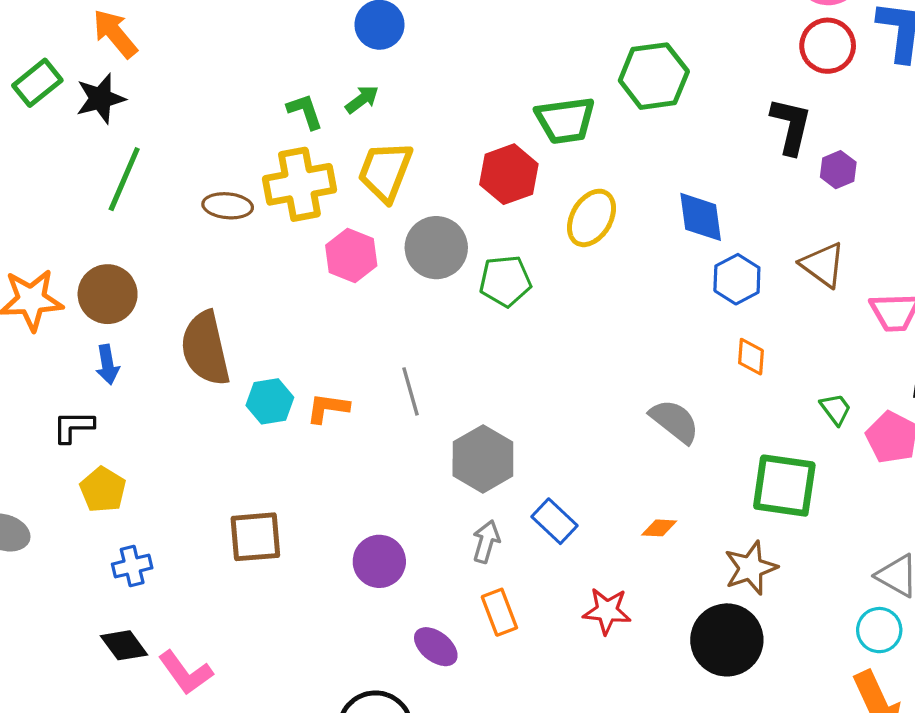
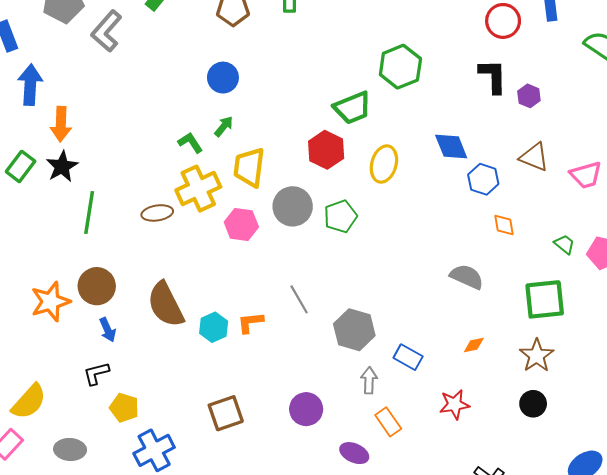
orange arrow: (115, 34) -> (61, 124), turned -124
blue cross: (132, 566) -> (154, 450), size x1.6
black circle: (727, 640) -> (533, 404), size x0.6

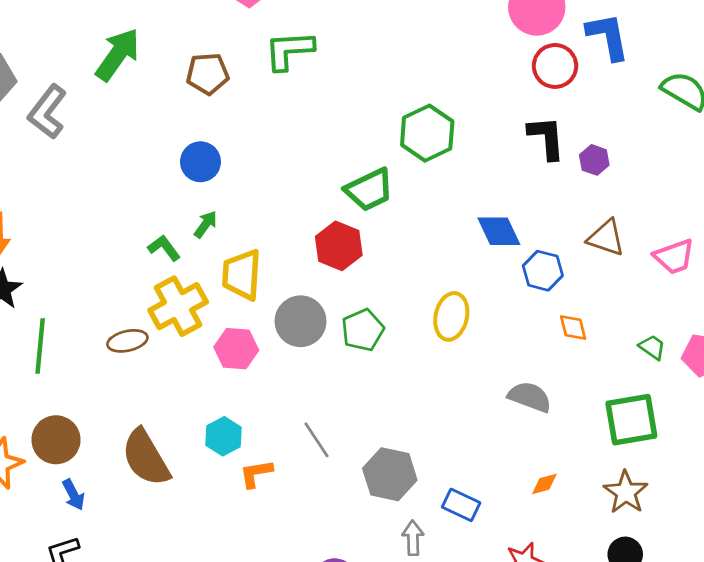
yellow ellipse: (384, 164) -> (451, 316), moved
cyan hexagon: (214, 327) -> (223, 436), moved

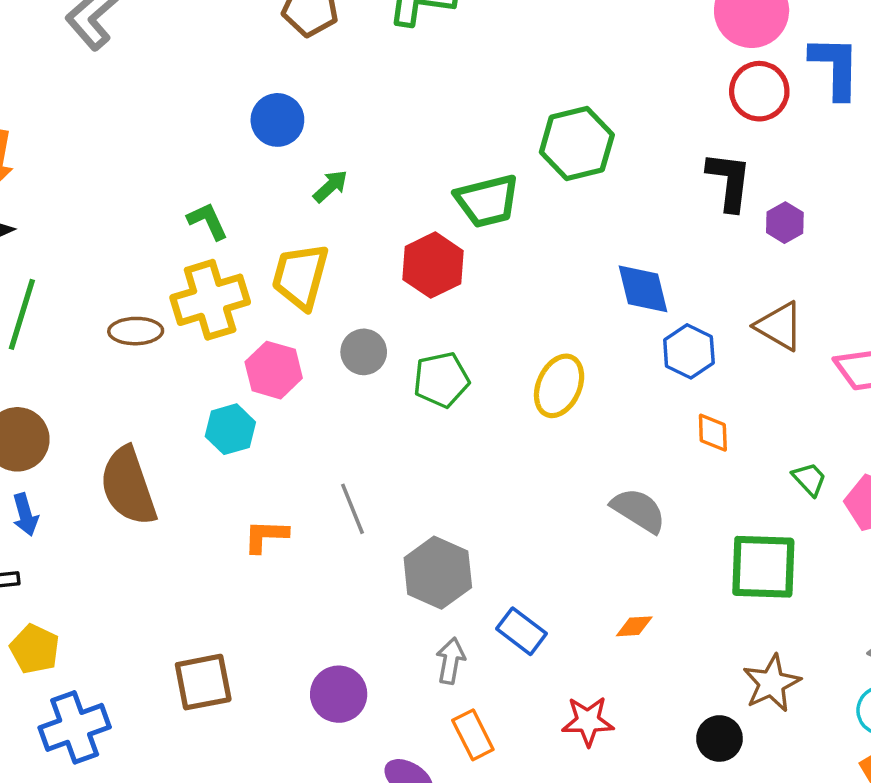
green arrow: (206, 224) -> (330, 186), moved
gray circle: (301, 321) -> (364, 352), size x0.7
cyan hexagon: (223, 436) -> (230, 429), moved
brown star: (626, 492) -> (772, 683), moved

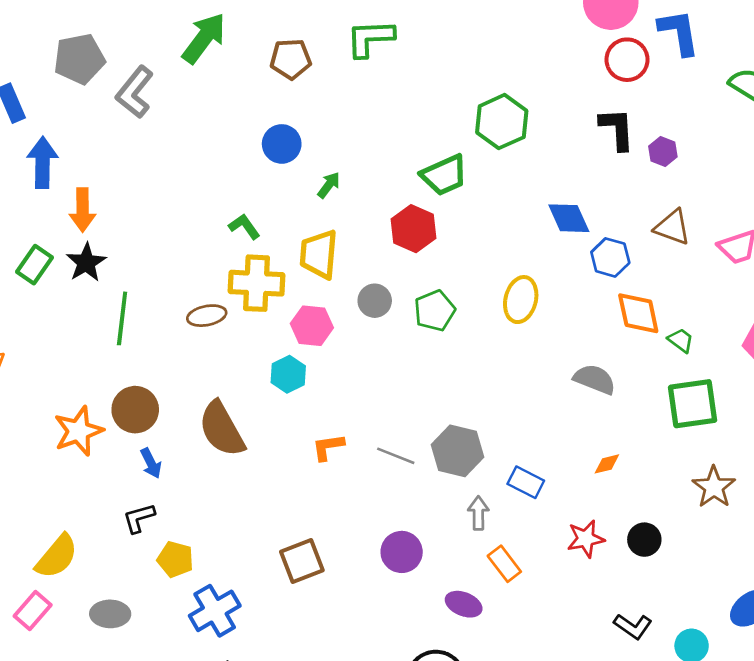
yellow cross: (210, 300) -> (257, 283), turned 30
orange diamond: (713, 433) -> (638, 313), size x1.6
green trapezoid: (809, 479) -> (681, 340), moved
gray line: (353, 509) -> (396, 456), moved, turned -36
black circle: (719, 738) -> (644, 540), moved

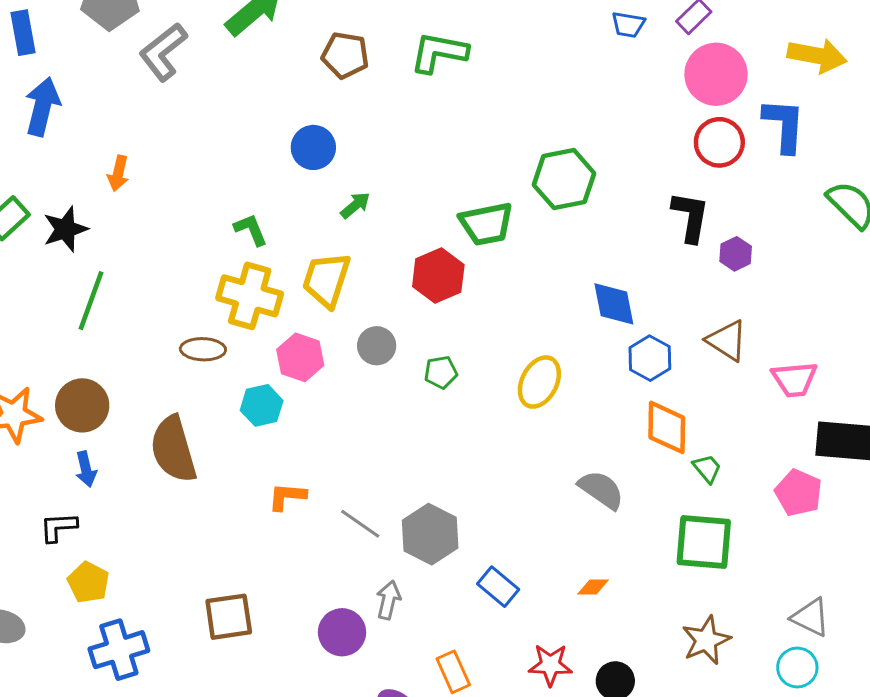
orange arrow: (83, 210) -> (118, 173), moved, size x0.7
green pentagon: (435, 311) -> (441, 372), size x0.7
brown ellipse: (207, 316) -> (203, 349), moved
gray arrow: (478, 513) -> (388, 600), moved

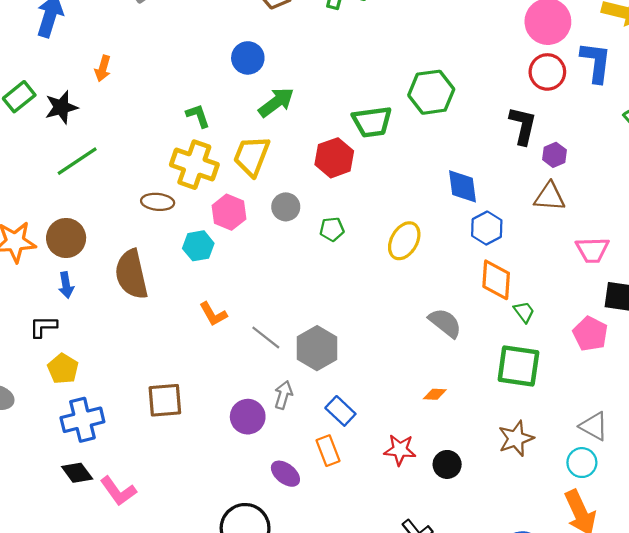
green arrow: (355, 205) -> (276, 102), size x1.6
green line: (91, 301) -> (77, 161), turned 33
brown triangle: (727, 340) -> (550, 197), moved, turned -32
orange L-shape: (287, 497) -> (213, 314), turned -128
blue rectangle: (498, 587) -> (340, 411), moved

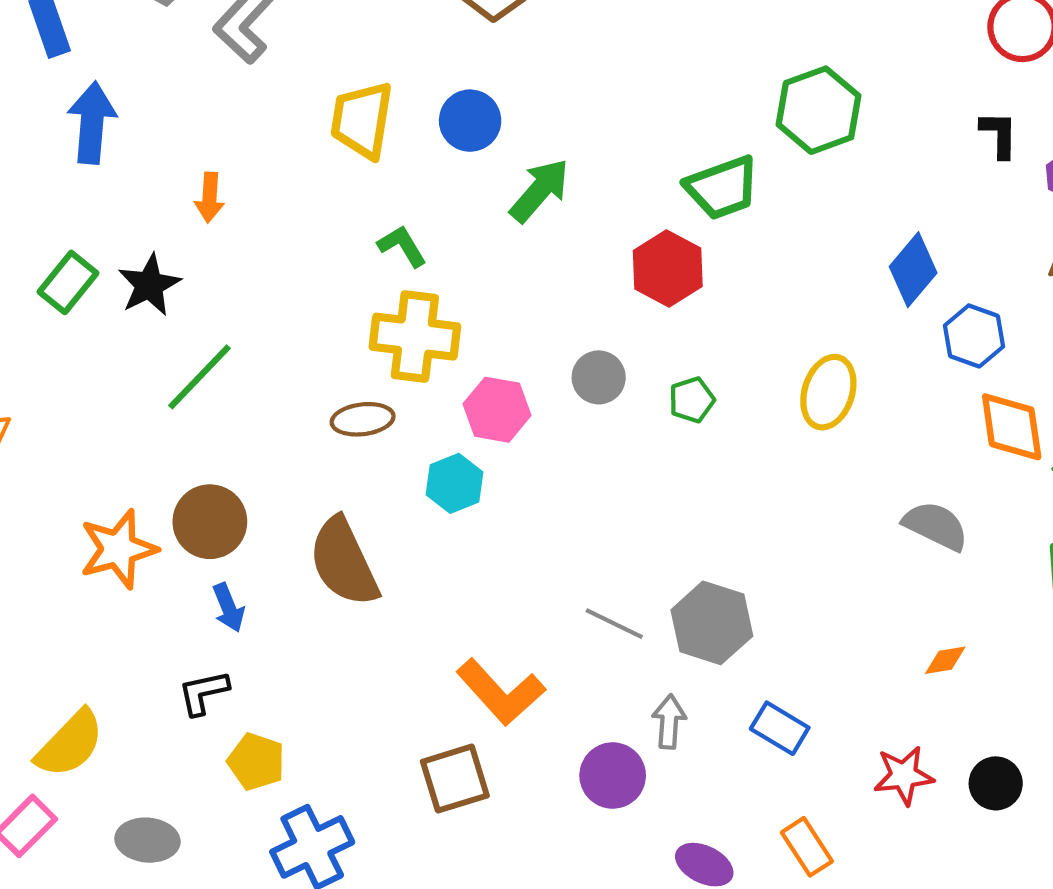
black L-shape: (523, 126) -> (999, 135), size x0.7
yellow trapezoid: (252, 156) -> (362, 120), moved
blue diamond: (462, 186) -> (913, 270), turned 60
orange L-shape: (213, 314) -> (501, 692), moved, size x1.6
orange rectangle: (328, 451) -> (807, 847), moved

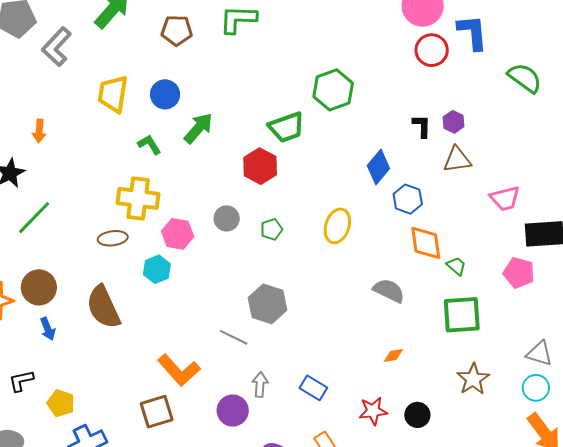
black L-shape: (999, 135) -> (422, 126), moved
green L-shape: (402, 246) -> (149, 145), moved
gray hexagon: (712, 623) -> (268, 304), moved
black L-shape: (203, 693) -> (21, 381), moved

